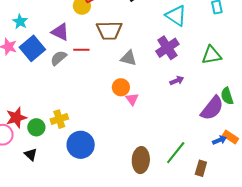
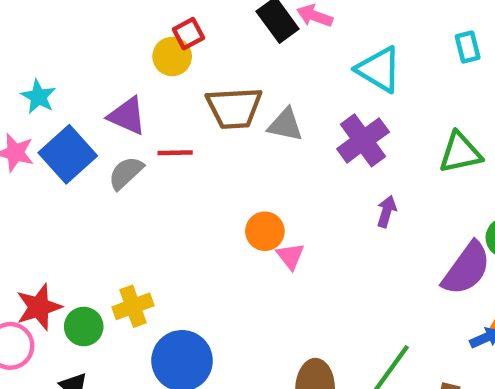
gray triangle: (129, 58) -> (285, 125), moved
purple arrow: (177, 81) -> (387, 211), turned -48

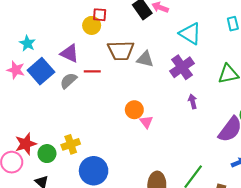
red square: (188, 34) -> (100, 15), turned 32
purple arrow: (387, 211) -> (193, 101), turned -32

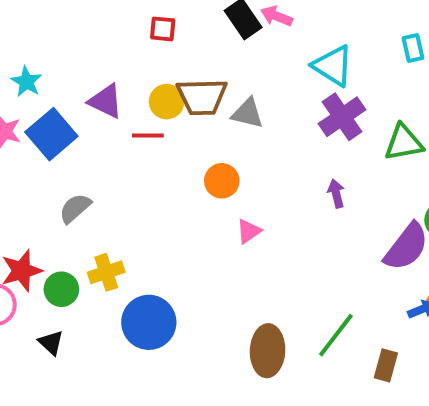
yellow circle: (92, 25) -> (167, 102), moved
purple cross: (182, 67) -> (342, 117), moved
gray semicircle: (68, 81) -> (75, 208), moved
orange circle: (134, 110) -> (222, 181), moved
pink triangle: (146, 122) -> (249, 231), turned 32

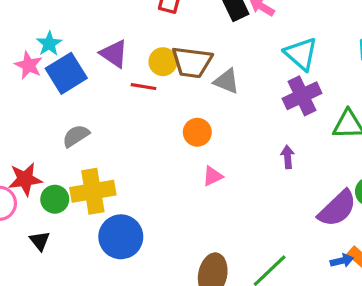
cyan star: (26, 82) -> (49, 44), moved
yellow cross: (106, 272) -> (93, 191), size x1.5

